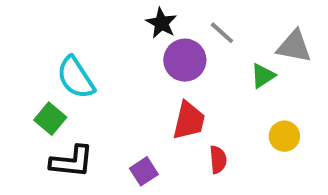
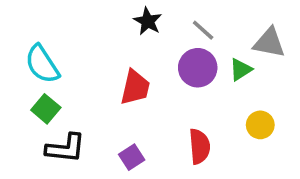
purple circle: (185, 60) -> (198, 68), moved
cyan semicircle: (76, 78) -> (42, 64), moved
red trapezoid: (189, 121) -> (135, 87), moved
red semicircle: (218, 160) -> (199, 146), size x1.4

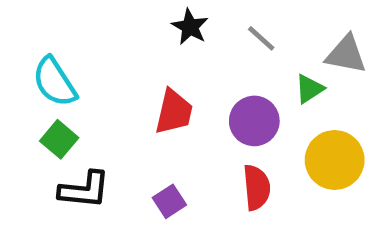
purple circle: (198, 68) -> (254, 121), moved
yellow circle: (260, 125) -> (335, 160), size x1.6

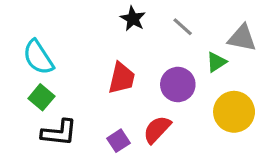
red semicircle: (257, 188) -> (157, 129), moved, turned -132

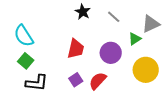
gray triangle: (242, 38) -> (151, 24), turned -36
purple square: (118, 141) -> (76, 80), moved

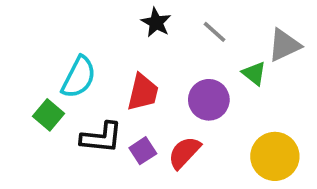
cyan semicircle: (24, 36) -> (79, 77), moved, turned -120
green triangle: (135, 39) -> (254, 73), turned -48
yellow circle: (146, 70) -> (275, 156), moved
black L-shape: (37, 83) -> (101, 138), moved

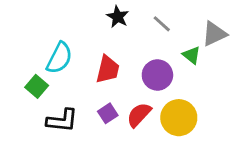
black L-shape: (101, 138) -> (62, 120), moved
yellow circle: (275, 156) -> (179, 118), moved

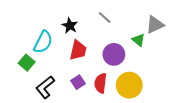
black star: (118, 17) -> (70, 26), moved
gray line: (162, 24) -> (105, 17), moved
red semicircle: (139, 115) -> (101, 83), turned -36
black L-shape: (62, 120) -> (45, 87), turned 135

